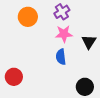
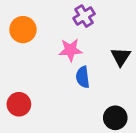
orange circle: (28, 17) -> (23, 30), moved
pink star: (64, 34) -> (70, 50), moved

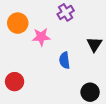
pink star: (70, 50) -> (41, 37), moved

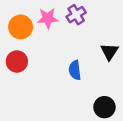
pink star: (41, 37) -> (48, 18), moved
red circle: (15, 82) -> (17, 61), moved

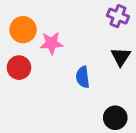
purple cross: (76, 15) -> (118, 16), moved, turned -36
pink star: (48, 18) -> (51, 43), moved

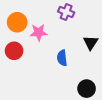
purple cross: (118, 16) -> (66, 12), moved

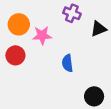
black triangle: (91, 43) -> (99, 29), moved, turned 35

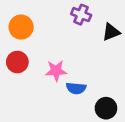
pink star: (42, 35) -> (56, 71), moved
blue semicircle: (67, 63) -> (76, 88), moved, turned -77

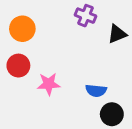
pink star: (56, 71) -> (49, 84), moved
blue semicircle: (76, 88) -> (96, 91), moved

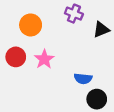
orange circle: (22, 29) -> (31, 25), moved
pink star: (49, 84) -> (44, 59), moved, turned -30

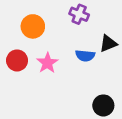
black triangle: (101, 30) -> (108, 43), moved
blue semicircle: (83, 79) -> (85, 56), moved

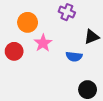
blue semicircle: (85, 56) -> (74, 56), moved
pink star: (47, 63) -> (43, 43), moved

